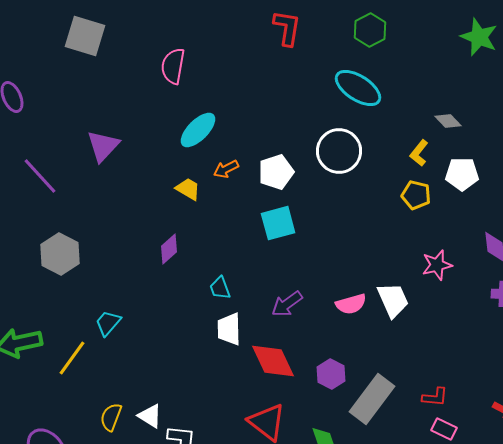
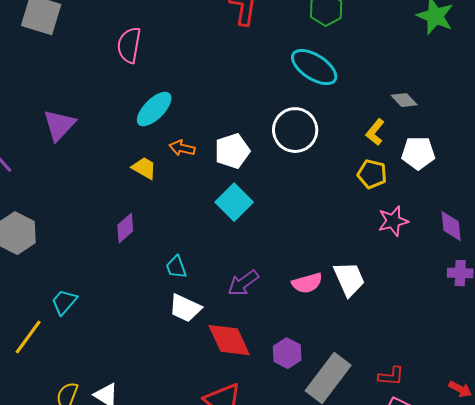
orange arrow: (226, 169) -> (182, 148), turned 40
cyan square: (278, 223) -> (234, 202), turned -30
pink star: (437, 265) -> (393, 221), moved
white trapezoid: (229, 329) -> (185, 308), turned -64

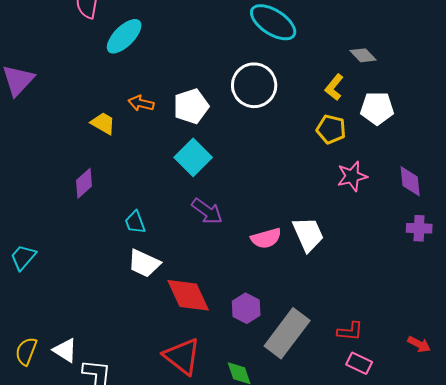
cyan ellipse: (154, 109) -> (124, 36), moved
purple arrow: (243, 283) -> (207, 211), moved, turned -108

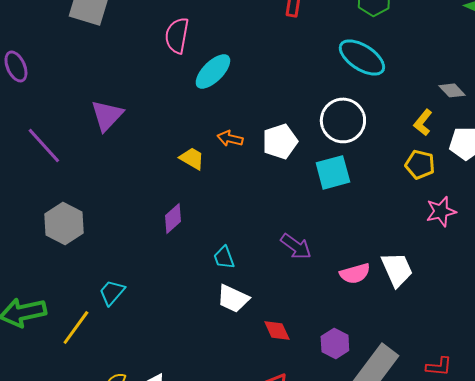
cyan square: (193, 157) -> (333, 172), moved, turned 30
red diamond: (188, 295) -> (277, 330), size x0.6

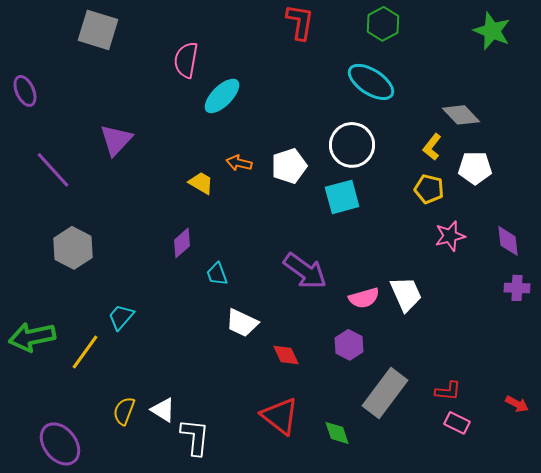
gray diamond: (452, 90) -> (461, 115), size x1.4
purple arrow: (296, 246) -> (305, 271), size x1.4
cyan trapezoid: (224, 257) -> (217, 274), moved
purple hexagon: (335, 343) -> (349, 345), moved

